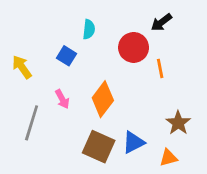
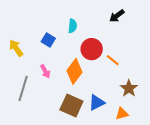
cyan semicircle: (89, 29) -> (72, 26), moved
red circle: (134, 47) -> (92, 49), moved
orange line: (160, 68) -> (113, 60), moved, turned -40

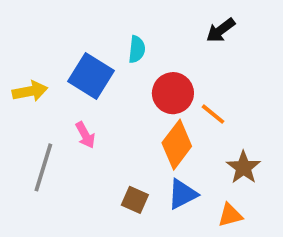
blue square: (48, 40) -> (91, 76), size x1.6
yellow arrow: (16, 48) -> (30, 91), turned 114
orange diamond: (74, 71) -> (177, 145), moved
brown square: (71, 106) -> (135, 200), size x0.6

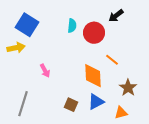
blue square: (91, 76) -> (27, 25), moved
red circle: (173, 93) -> (94, 33), moved
orange diamond: (177, 145) -> (93, 76), turned -40
gray line: (43, 167) -> (23, 104), moved

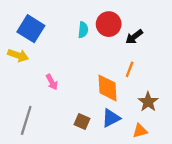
black arrow: (116, 16) -> (134, 37), moved
red circle: (94, 33) -> (109, 24), moved
yellow arrow: (16, 48) -> (18, 55), turned 30
orange line: (112, 60) -> (130, 69), turned 72

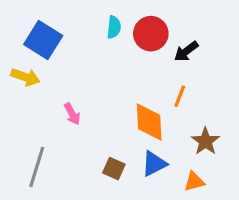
cyan semicircle: (83, 30) -> (114, 27), moved

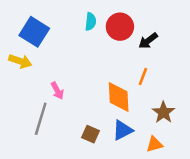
gray line: (37, 167) -> (41, 119), moved

